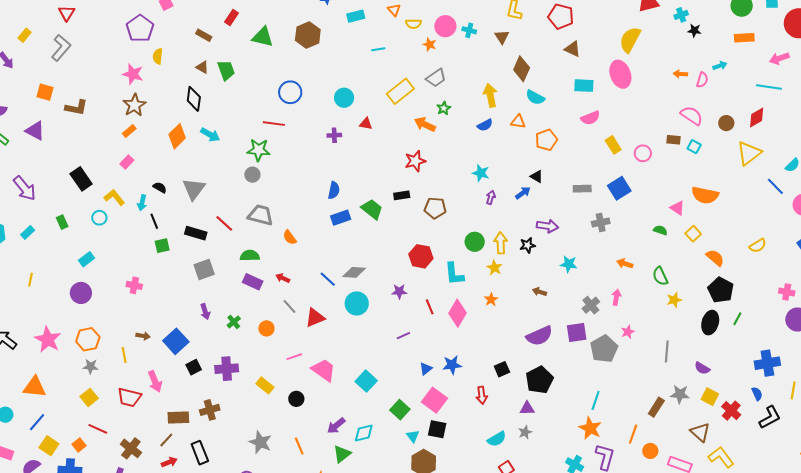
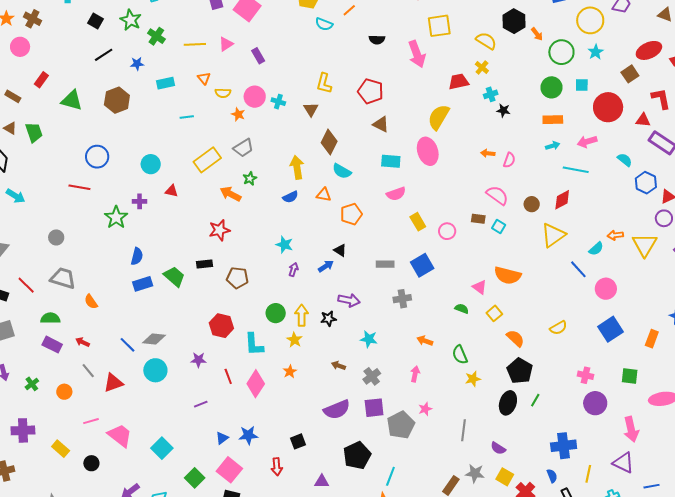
cyan arrow: (720, 66) -> (553, 146), moved
green star: (259, 150) -> (116, 217), moved, turned 30
gray cross: (591, 305) -> (372, 376), moved
black pentagon: (539, 380) -> (357, 455), moved

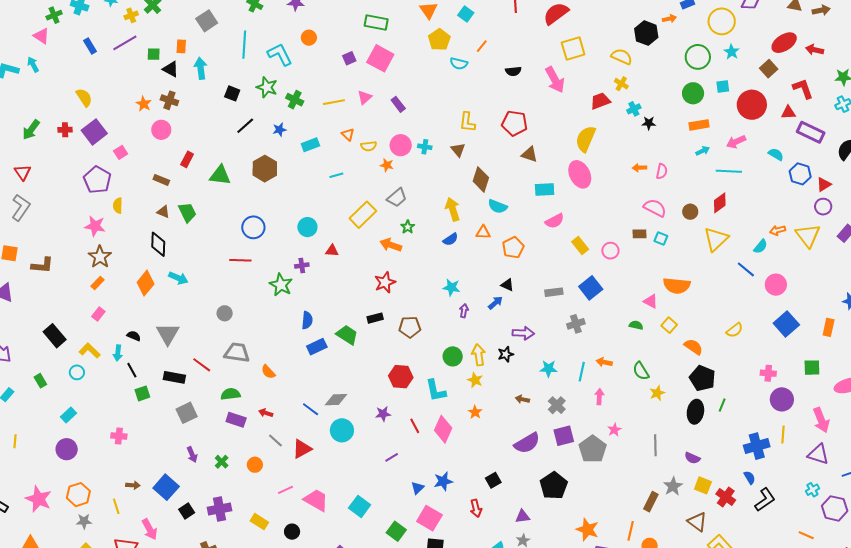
orange arrow: (537, 34) -> (669, 19), moved, turned -56
gray star: (475, 473) -> (673, 486), turned -30
yellow line: (588, 474) -> (783, 434), moved
cyan line: (390, 476) -> (582, 372), moved

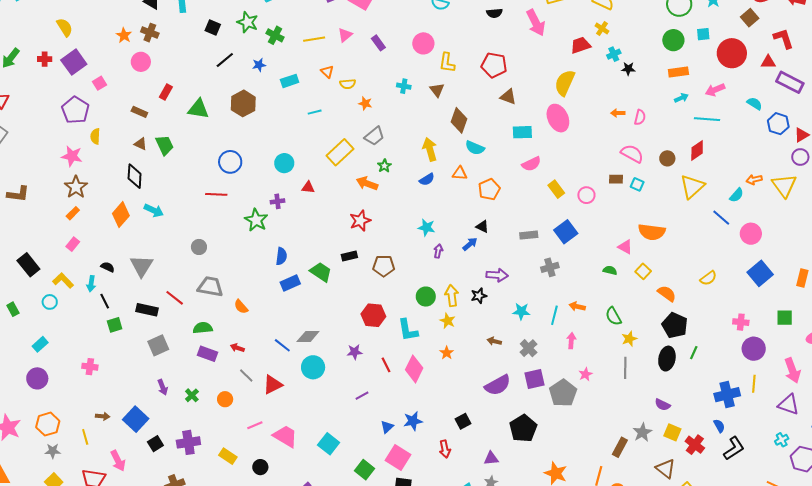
pink circle: (401, 145) -> (423, 43), moved
gray line: (655, 445) -> (625, 368), moved

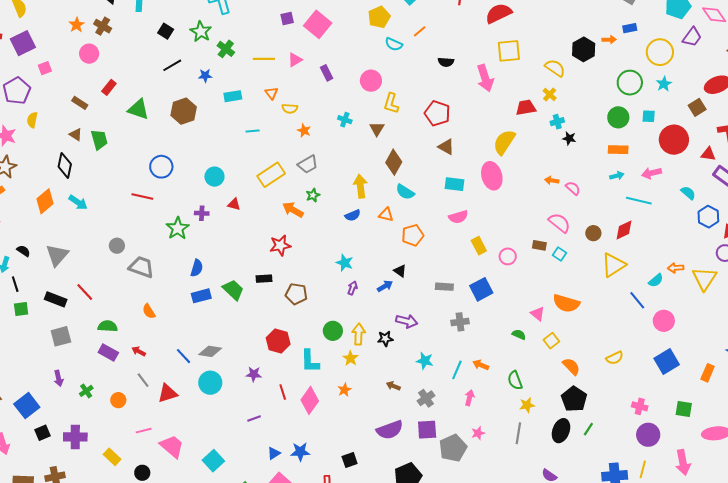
pink semicircle: (640, 117) -> (573, 188), turned -70
gray trapezoid: (210, 287) -> (141, 267), moved

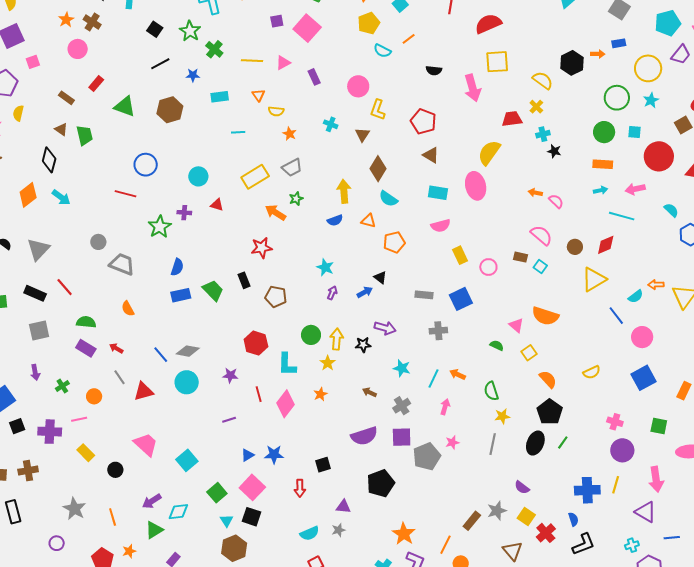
black rectangle: (264, 279) -> (244, 280), turned 70
pink line: (144, 431) -> (79, 419), moved

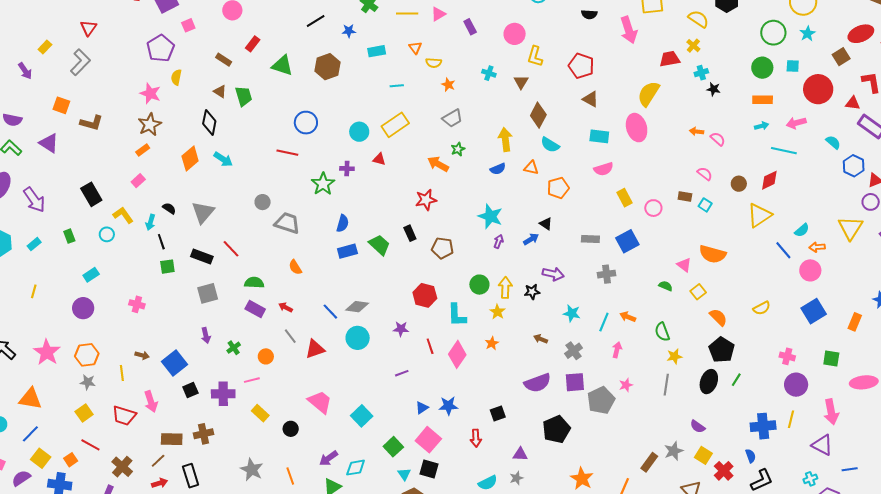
yellow rectangle: (255, 177) -> (395, 125), moved
pink semicircle: (541, 235) -> (705, 174), size x0.7
cyan star: (325, 267) -> (490, 216), size x1.4
orange arrow: (656, 285) -> (817, 247), moved

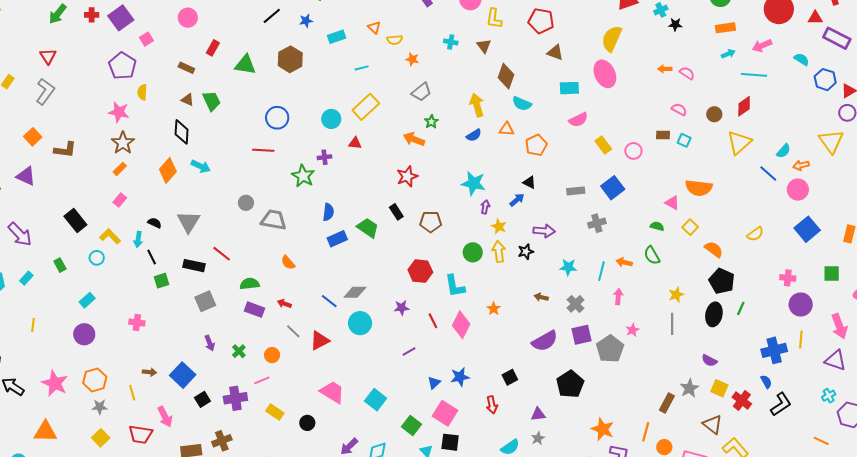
orange square: (61, 105) -> (33, 137), turned 36
yellow star: (497, 312) -> (499, 226), moved
green semicircle: (662, 332) -> (652, 255), moved

